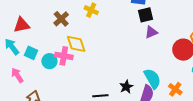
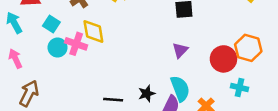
purple triangle: (151, 32) -> (180, 50), moved, turned -32
cyan square: (31, 53) -> (51, 24), moved

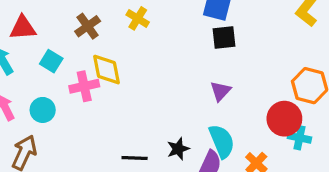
pink cross: (76, 44) -> (84, 86), turned -30
cyan circle: (58, 48) -> (43, 110), moved
red circle: (223, 59) -> (284, 119), moved

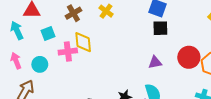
cyan square: (51, 61) -> (48, 34), turned 32
purple triangle: (221, 91) -> (155, 62), turned 32
red circle: (284, 119) -> (189, 57), moved

